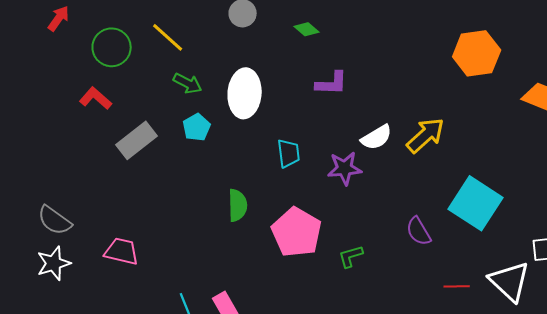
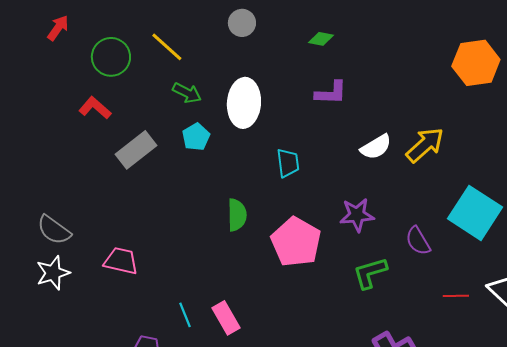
green diamond: (307, 29) -> (321, 39), moved, turned -30
purple star: (345, 168) -> (357, 215), moved
green L-shape: (351, 256) -> (370, 273), moved, size x1.4

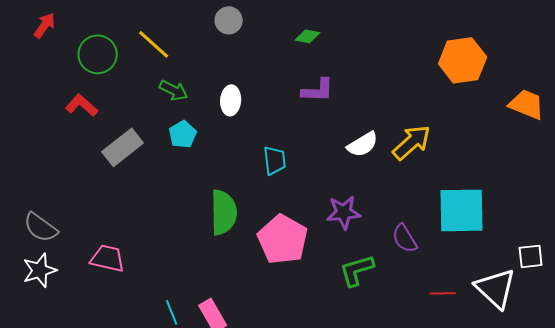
white ellipse: (244, 103) -> (231, 100), size x0.6
cyan square: (475, 213) -> (462, 210), turned -34
green semicircle: (237, 215) -> (224, 212), size x1.4

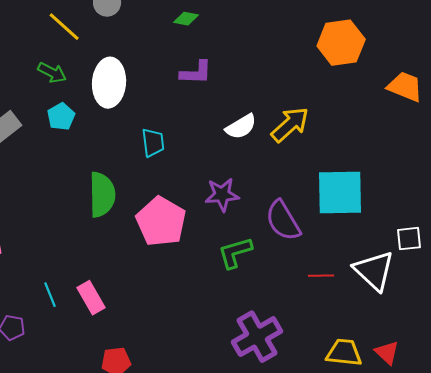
yellow line: (154, 44) -> (64, 27), moved
white ellipse: (231, 100) -> (109, 83), size x1.6
purple semicircle: (405, 238) -> (283, 221), size x1.4

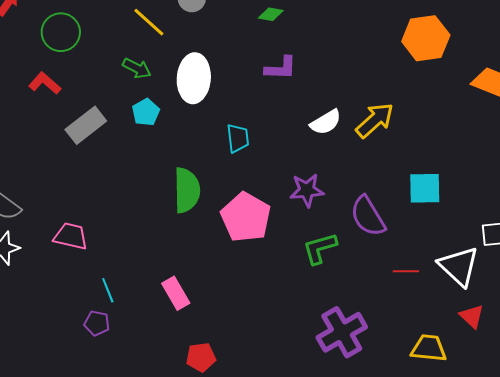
cyan square: (340, 193) -> (425, 188), size x0.7
cyan line: (50, 295) -> (108, 290), moved
red triangle: (387, 353) -> (472, 316), moved

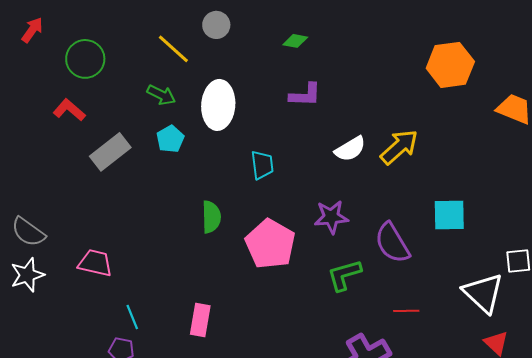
green semicircle: (187, 190) -> (211, 217), size x0.7
red line: (406, 271) -> (406, 311), moved
pink rectangle: (176, 293) -> (200, 320), turned 40

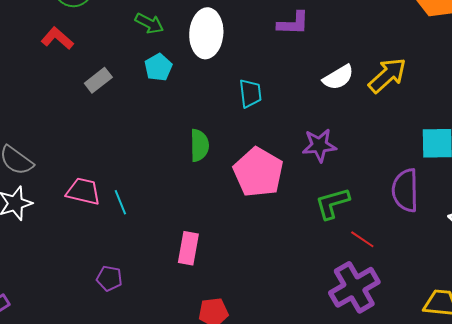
gray rectangle: (110, 152) -> (98, 80), size x0.7
purple semicircle: (392, 243) -> (405, 190), moved, turned 30
red line: (406, 311) -> (362, 239), moved, turned 35
cyan line: (132, 317) -> (120, 202), moved

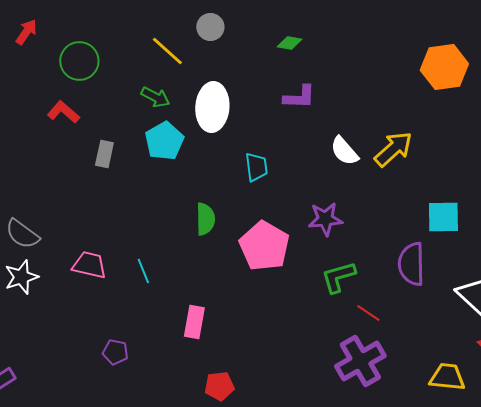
cyan pentagon: (158, 67) -> (164, 141), size x1.4
white semicircle: (338, 77) -> (344, 151), turned 80
gray rectangle: (98, 80) -> (104, 154), turned -40
cyan line: (120, 202) -> (143, 271), moved

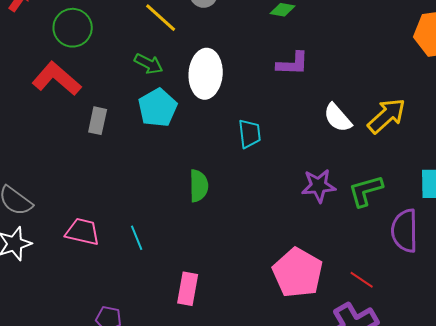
red L-shape: (63, 112) -> (57, 79), size x1.5
pink pentagon: (264, 246) -> (298, 273), moved
green L-shape: (338, 277) -> (366, 191), moved

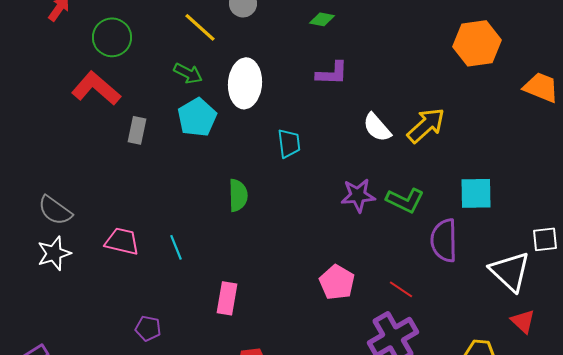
green L-shape: (366, 191) -> (405, 200), turned -138
pink pentagon: (298, 273) -> (337, 282), size x0.7

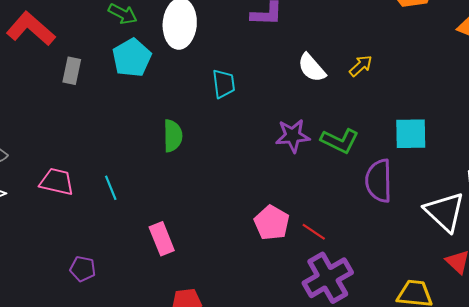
yellow arrow: (426, 125) -> (361, 66), size x0.6
red line: (401, 289) -> (314, 232), moved
pink rectangle: (227, 298) -> (162, 239), turned -32

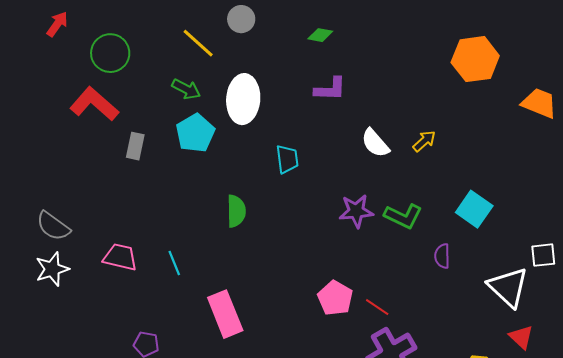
cyan square: (411, 134) -> (474, 209), turned 36
purple semicircle: (379, 181) -> (442, 256), size x0.6
pink rectangle: (162, 239) -> (225, 314), size x1.4

